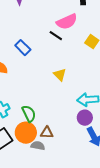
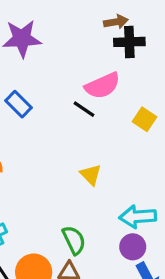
blue rectangle: (23, 48) -> (19, 104), moved
green semicircle: (29, 114) -> (74, 240), moved

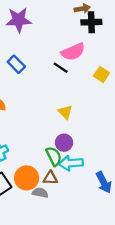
cyan arrow: (138, 217) -> (71, 163), moved
purple circle: (133, 247) -> (64, 143), moved

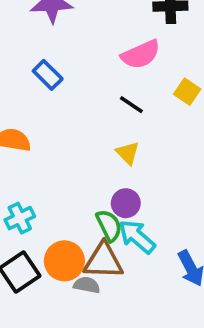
black line: (61, 68) -> (131, 105), moved
cyan arrow: (71, 163) -> (137, 237), turned 45
brown triangle: (50, 178) -> (103, 261), size x1.6

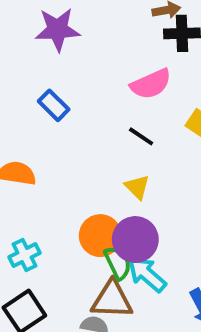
purple circle: (126, 203) -> (135, 239), size x1.5
orange circle: (64, 261) -> (100, 236), moved

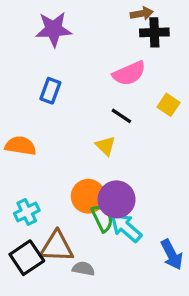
blue rectangle: (54, 105) -> (50, 91), turned 65
yellow triangle: (137, 187) -> (106, 146), moved
brown triangle: (112, 300) -> (57, 247), moved

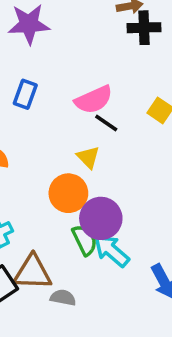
pink semicircle: (129, 73) -> (94, 100), moved
orange circle: (88, 196) -> (68, 193), moved

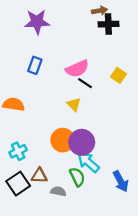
orange circle: (68, 193) -> (63, 140), moved
green semicircle: (85, 240) -> (77, 177), moved
brown triangle: (32, 272) -> (39, 176), size x0.7

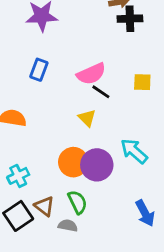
yellow square: (118, 75) -> (142, 82), turned -32
cyan arrow: (88, 162) -> (134, 151), moved
brown triangle: (39, 176) -> (44, 206), turned 36
green semicircle: (77, 177) -> (77, 202), moved

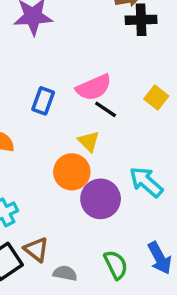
blue rectangle: (39, 70) -> (43, 101), moved
yellow square: (142, 82) -> (156, 98), turned 36
orange circle: (73, 162) -> (72, 172), moved
green semicircle: (77, 202) -> (116, 265), moved

